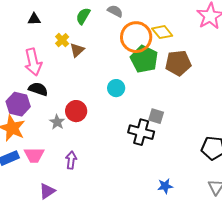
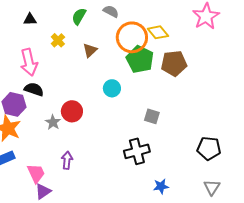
brown triangle: (77, 50) -> (90, 50), moved
black cross: (141, 132) -> (137, 151), moved, turned -30
pink trapezoid: (34, 155) -> (36, 173), moved, turned -115

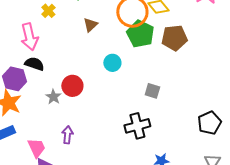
yellow cross: (58, 40) -> (48, 11), moved
black pentagon: (209, 148) -> (209, 123), turned -30

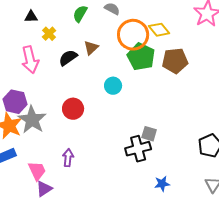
black semicircle: (34, 64) -> (68, 58), moved, turned -54
gray square: (152, 91) -> (149, 134), moved
gray star: (53, 97) -> (32, 120), moved, size x1.8

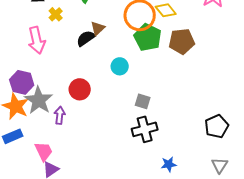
black semicircle: (68, 58) -> (86, 38), moved
gray square: (149, 134) -> (143, 101), moved
purple arrow: (68, 158) -> (60, 115), moved

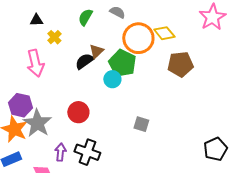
green pentagon: (148, 37) -> (122, 63), moved
cyan circle: (120, 66) -> (112, 79), moved
purple arrow: (60, 115) -> (60, 152), moved
black cross: (145, 129) -> (87, 152), moved, turned 35

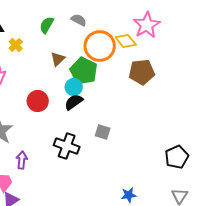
pink star: (212, 17) -> (147, 25), moved
black semicircle: (84, 61) -> (74, 102), moved
red circle: (78, 112) -> (38, 101), moved
black cross: (87, 152) -> (67, 146), moved

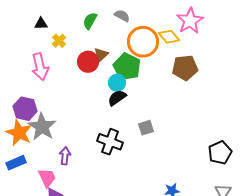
red circle: (38, 101) -> (88, 62), moved
gray square: (103, 132) -> (146, 128), turned -35

